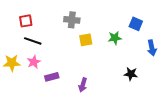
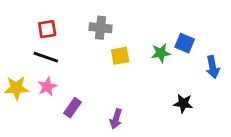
red square: (26, 21) -> (47, 29), moved
blue square: (136, 24) -> (185, 43), moved
purple rectangle: (52, 77) -> (72, 108), turned -40

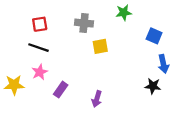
green star: (161, 53) -> (124, 13), moved
blue arrow: (213, 67) -> (163, 64), moved
yellow star: (16, 88) -> (14, 85), moved

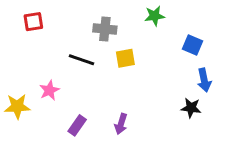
red square: (40, 24) -> (33, 22), moved
black line: (39, 48) -> (82, 60), moved
purple rectangle: (61, 90) -> (77, 125), moved

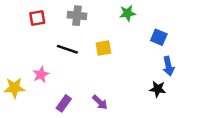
red square: (33, 22) -> (37, 18), moved
gray cross: (105, 29) -> (77, 16), moved
purple arrow: (121, 124) -> (100, 102), turned -63

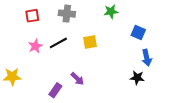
black line: (67, 49) -> (58, 43), turned -48
pink star: (41, 75) -> (35, 46), moved
purple arrow: (100, 102) -> (77, 79), moved

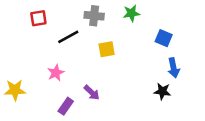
gray cross: (67, 14) -> (94, 16), moved
black line: (58, 43) -> (68, 37), moved
pink star: (35, 46) -> (56, 73), moved

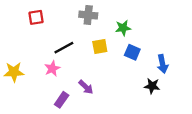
green star: (131, 13) -> (123, 28), moved
black line: (68, 37) -> (64, 48), moved
blue square: (164, 38) -> (132, 52), moved
yellow star: (15, 90) -> (14, 72), moved

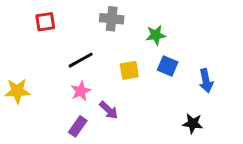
yellow square: (100, 46) -> (129, 70), moved
pink star: (52, 68) -> (81, 91), moved
black star: (152, 86) -> (193, 123), moved

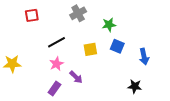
gray cross: (112, 19) -> (78, 13), turned -35

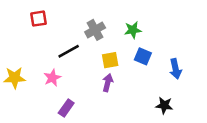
gray cross: (78, 13) -> (95, 30), moved
pink star: (56, 64) -> (52, 78), moved
purple arrow: (76, 77) -> (108, 83), moved, turned -120

